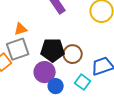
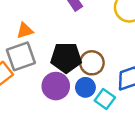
blue circle: (56, 86) -> (85, 87), moved

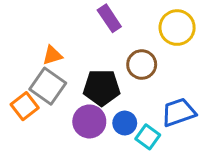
gray square: (21, 56) -> (48, 86), turned -36
brown circle: (92, 63) -> (142, 65), moved

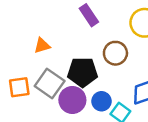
gray square: (48, 86) -> (50, 84), moved
orange square: (25, 106) -> (19, 87), turned 30

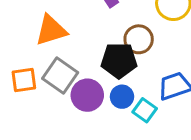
orange triangle: (42, 46) -> (51, 30), size x1.6
black pentagon: (83, 72) -> (119, 60), moved

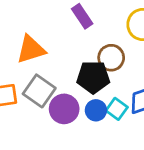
cyan square: (145, 110) -> (117, 109), moved

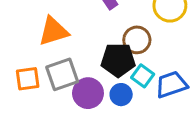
gray square: (39, 91) -> (62, 74), turned 36
cyan square: (117, 109) -> (143, 76), moved

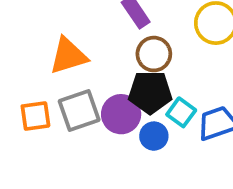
brown circle: (137, 40) -> (154, 54), moved
purple circle: (88, 93) -> (121, 114), moved

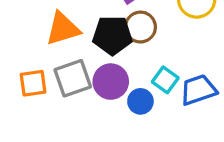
black pentagon: (150, 92) -> (112, 35), moved

